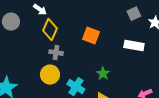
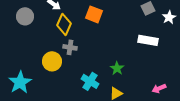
orange square: (91, 36) -> (94, 14), moved
yellow circle: (50, 75) -> (52, 61), moved

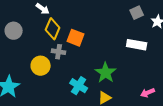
orange square: (94, 14) -> (76, 38), moved
gray circle: (25, 16) -> (14, 31), moved
green star: (117, 68) -> (106, 73), size x1.5

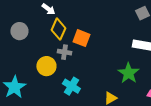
green star: (106, 73) -> (128, 73), moved
cyan cross: (79, 86) -> (71, 86), moved

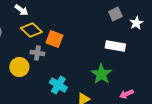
yellow diamond: (58, 29) -> (31, 30), turned -70
cyan cross: (71, 86) -> (58, 85), moved

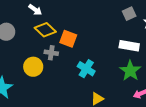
green star: (101, 74) -> (130, 71), moved
cyan cross: (58, 85) -> (86, 69), moved

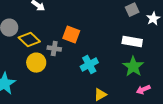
yellow diamond: (45, 30) -> (29, 40), moved
cyan cross: (86, 69) -> (89, 65), turned 30

